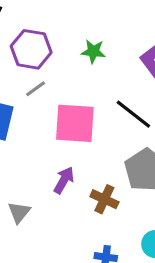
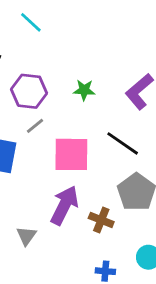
purple arrow: (64, 180) -> (64, 205), size x1.6

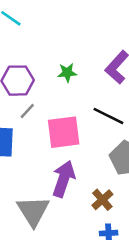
brown cross: (101, 220) -> (102, 200), moved, turned 35
gray triangle: (26, 236) -> (33, 211), size x1.8

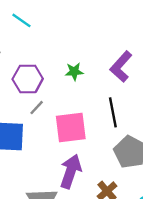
black line: (108, 116) -> (113, 112), turned 52

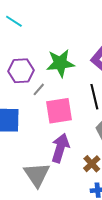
green star: (74, 72) -> (60, 63), size x1.8
gray line: (37, 108) -> (39, 89), moved

